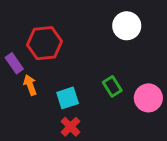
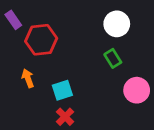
purple rectangle: (14, 63) -> (13, 20), moved
green rectangle: (112, 86) -> (113, 58), moved

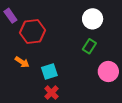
green rectangle: (113, 58) -> (89, 46), turned 64
orange arrow: (28, 78) -> (22, 62), turned 144

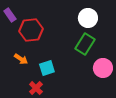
green rectangle: (89, 46) -> (85, 44), size x1.5
red cross: (51, 93) -> (36, 88), moved

